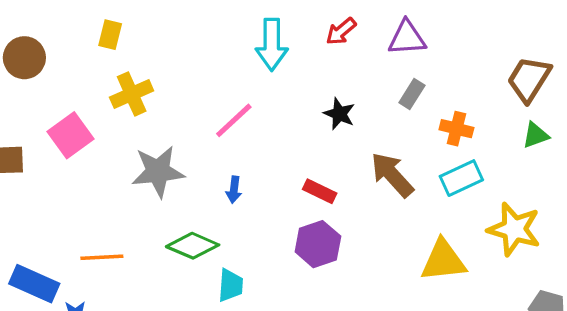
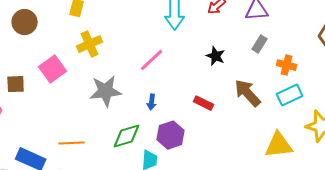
purple hexagon: (318, 244) -> (171, 135), moved
green diamond: (193, 246) -> (127, 136), turned -40

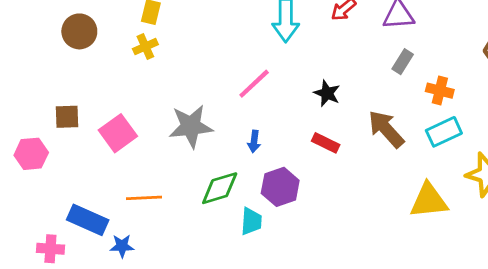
yellow cross: (90, 44) -> (145, 47), moved, size x0.7
black star: (216, 56) -> (327, 93), moved
pink square: (53, 69) -> (118, 133), moved

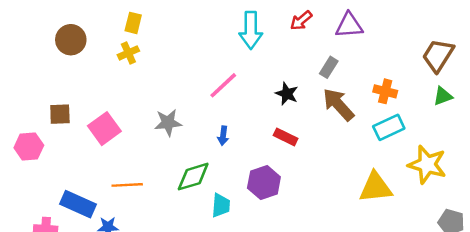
gray rectangle: (403, 62) -> (329, 67), moved
gray star: (191, 126) -> (168, 123), size x0.7
brown arrow: (386, 129) -> (338, 105), moved
purple hexagon: (280, 187) -> (264, 183), moved

